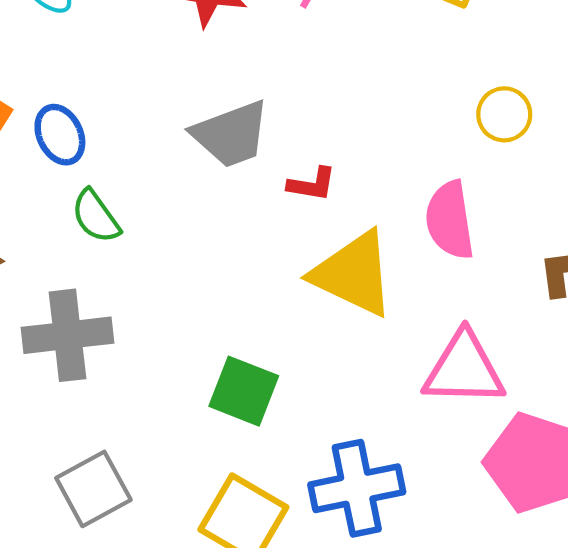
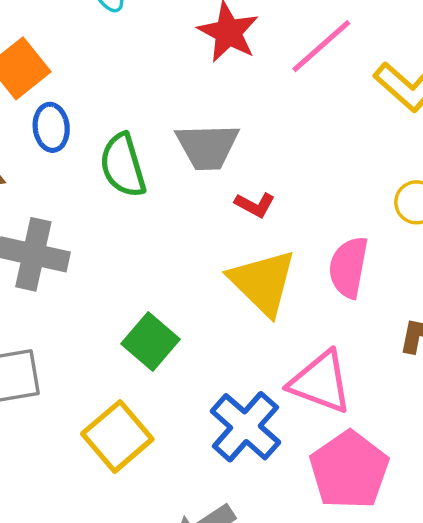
blue ellipse: (60, 135) -> (51, 127), moved
green semicircle: (96, 216) -> (123, 165), moved, size x1.4
blue cross: (357, 488) -> (245, 427), moved, turned 34

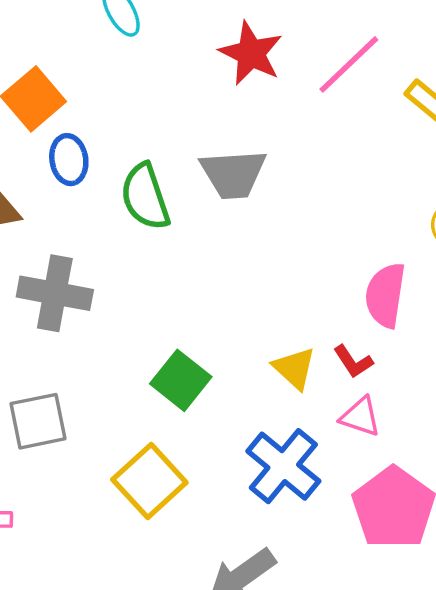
red L-shape: (255, 205) -> (353, 361), moved, turned 30
yellow triangle: (263, 282) -> (294, 368), moved, size x0.6
pink triangle: (321, 382) -> (360, 417), size x0.6

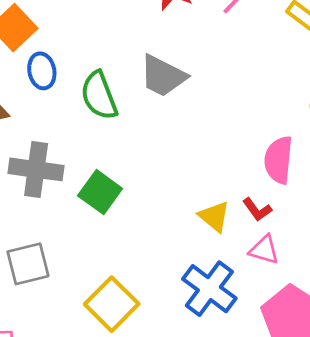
gray trapezoid: (233, 174) -> (163, 76), turned 33
green square: (181, 380) -> (100, 192), moved

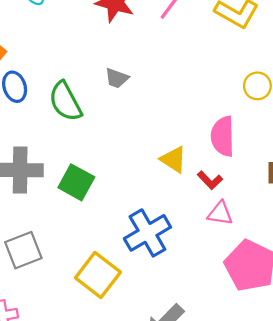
gray trapezoid: (163, 76) -> (117, 78), size x0.6
yellow triangle: (214, 216) -> (173, 159), moved
blue cross: (209, 289) -> (147, 233), moved, turned 30

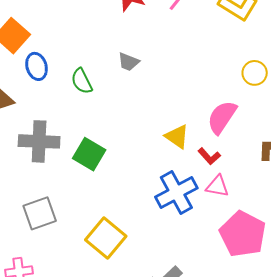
green semicircle: (65, 101) -> (82, 81), size x0.7
pink semicircle: (223, 136) -> (222, 117), turned 33
blue cross: (147, 233) -> (176, 192), moved

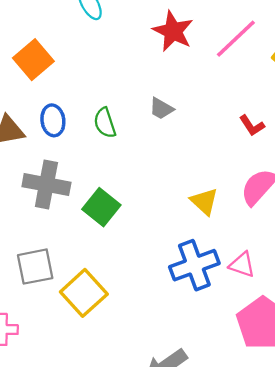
blue ellipse: (37, 66) -> (53, 120), moved
red L-shape: (209, 156) -> (252, 126), moved
yellow square: (106, 238) -> (84, 293), moved

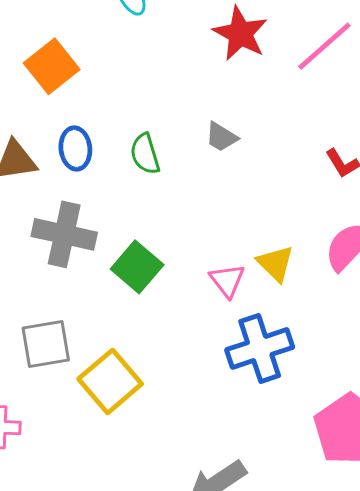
pink triangle: (242, 265) -> (227, 280), moved, turned 32

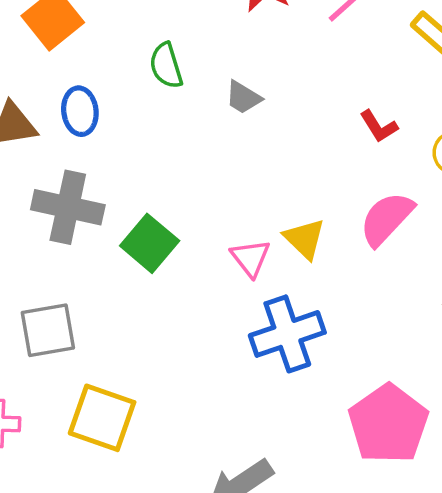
green semicircle: (145, 154) -> (166, 66), moved
yellow square: (110, 381) -> (102, 418), moved, turned -30

